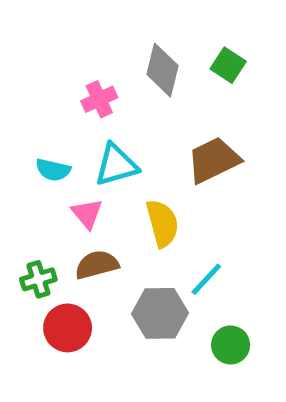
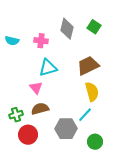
pink cross: (99, 99) -> (41, 41), turned 32
cyan semicircle: (53, 170) -> (12, 41), moved
yellow semicircle: (162, 223) -> (92, 92), moved

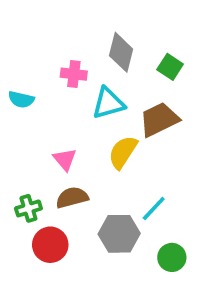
green square: (94, 27) -> (170, 67), moved
cyan semicircle: (12, 41) -> (21, 100), moved
cyan triangle: (48, 68) -> (108, 103), moved
yellow semicircle: (92, 92) -> (123, 152), moved, turned -132

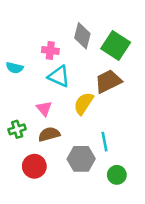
green square: (170, 67) -> (116, 46), size x1.6
cyan triangle: (108, 103) -> (59, 76), moved, turned 40
green cross: (28, 208) -> (17, 129), moved
cyan line: (154, 208) -> (105, 142), turned -54

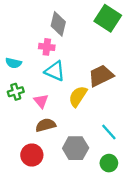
gray diamond: (82, 36) -> (58, 24), moved
green square: (116, 46) -> (108, 18), moved
green cross: (17, 129) -> (16, 92), moved
cyan line: (105, 142) -> (109, 132), moved, turned -30

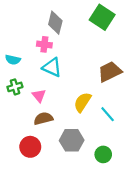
brown trapezoid: (101, 76) -> (110, 72), moved
yellow semicircle: (78, 96) -> (83, 102), moved
cyan line: (109, 132) -> (108, 114), moved

